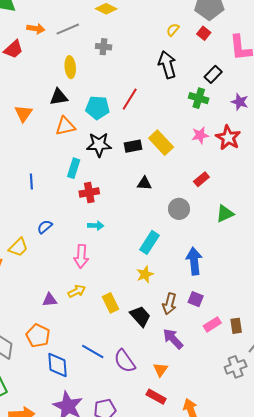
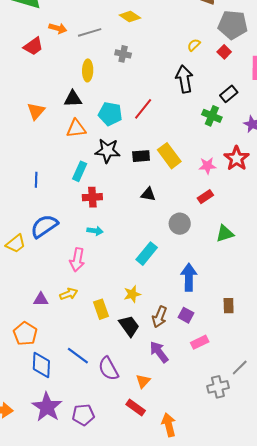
pink star: (200, 135) -> (207, 166), moved
blue semicircle: (45, 227) -> (44, 226), size x1.8
yellow star: (145, 274) -> (132, 294), moved
brown rectangle: (236, 326) -> (229, 306), moved

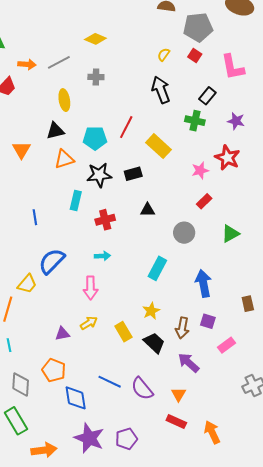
yellow rectangle: (169, 156) -> (159, 146), moved
red cross: (92, 197) -> (105, 220), moved

